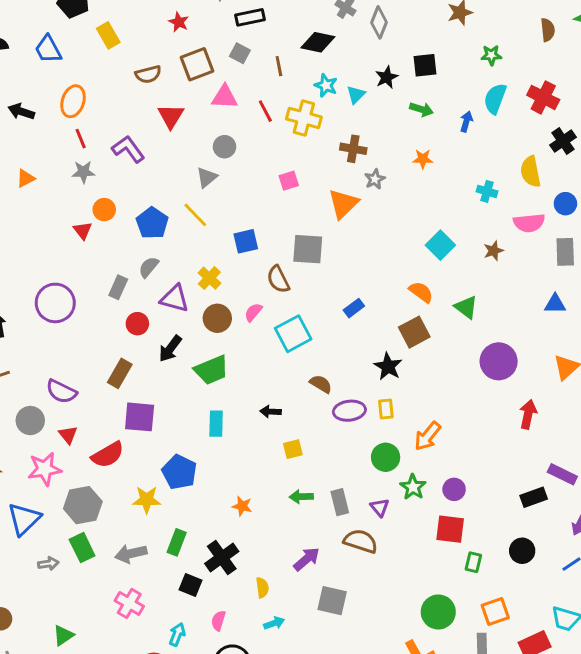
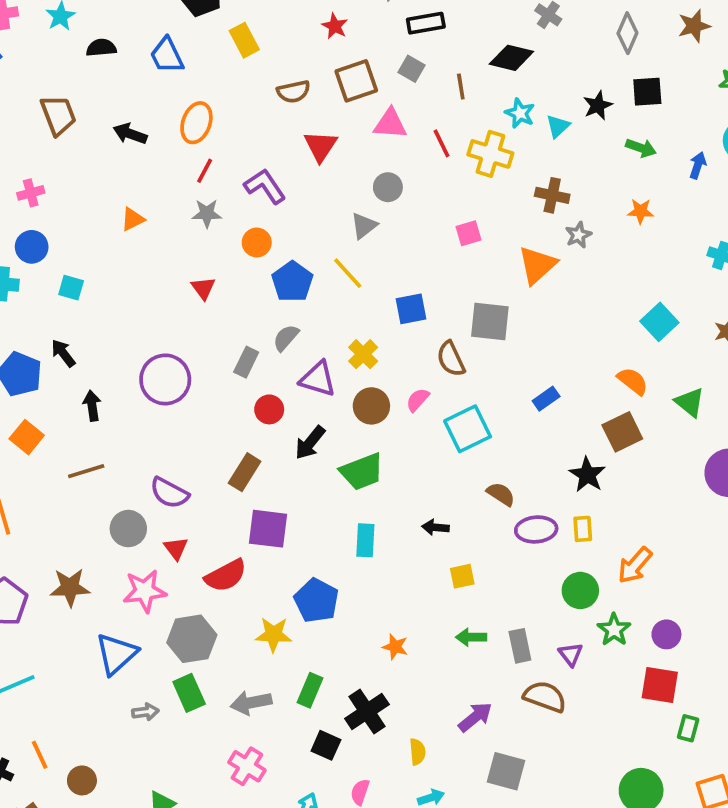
gray diamond: (379, 22) -> (627, 33), moved
red line: (81, 139) -> (205, 171), turned 48
orange circle: (104, 210) -> (257, 242), moved

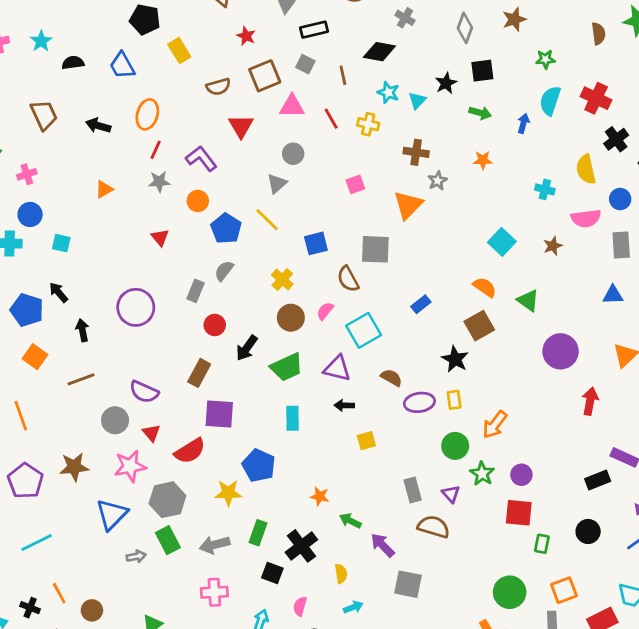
yellow cross: (490, 154) -> (368, 124), size x0.7
purple triangle: (318, 379) -> (337, 368), moved
green arrow: (471, 637) -> (350, 521), moved, turned 30
purple arrow: (475, 717) -> (383, 545), turned -92
pink cross: (247, 766) -> (214, 592), turned -32

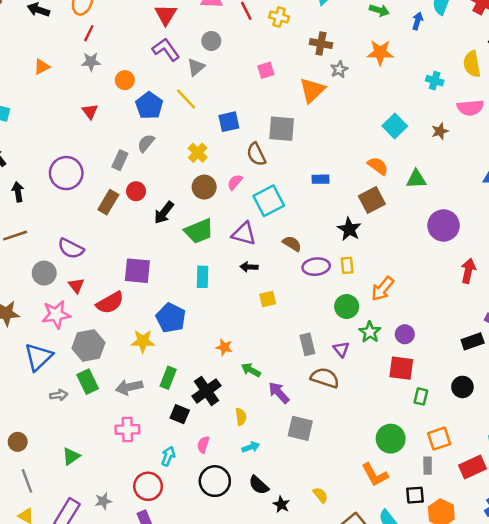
purple L-shape: (201, 159) -> (166, 50), moved
orange star: (483, 160) -> (380, 53), size x1.5
green triangle: (528, 300) -> (416, 179), turned -40
blue rectangle: (421, 304) -> (320, 179), turned 35
brown rectangle: (199, 373) -> (108, 202), moved

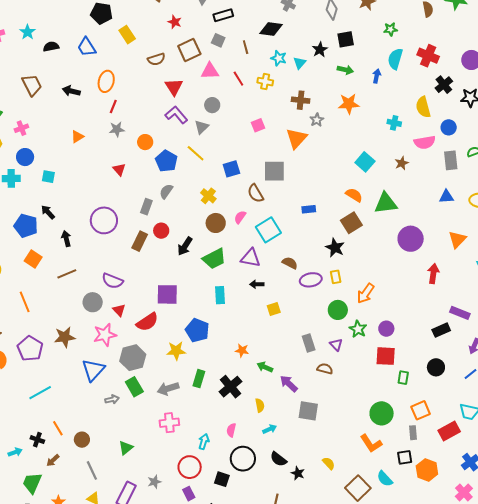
green triangle: (416, 179) -> (386, 203), size x1.4
brown semicircle: (325, 378) -> (325, 369), size x0.7
black square: (180, 414) -> (222, 479), moved

